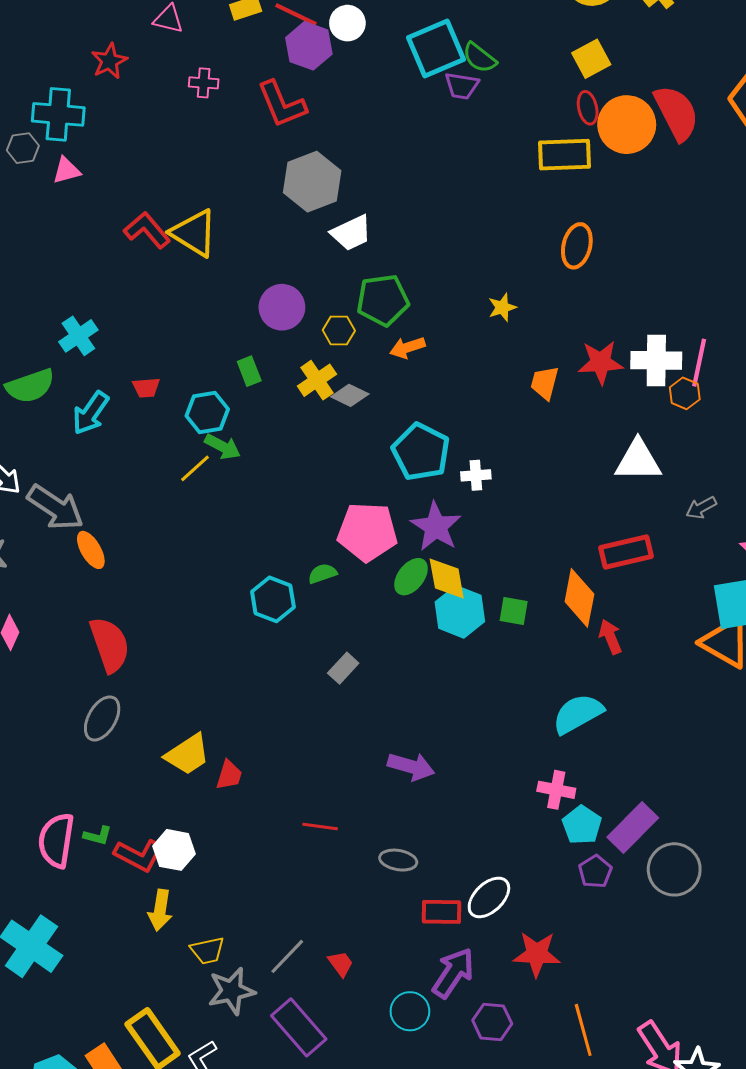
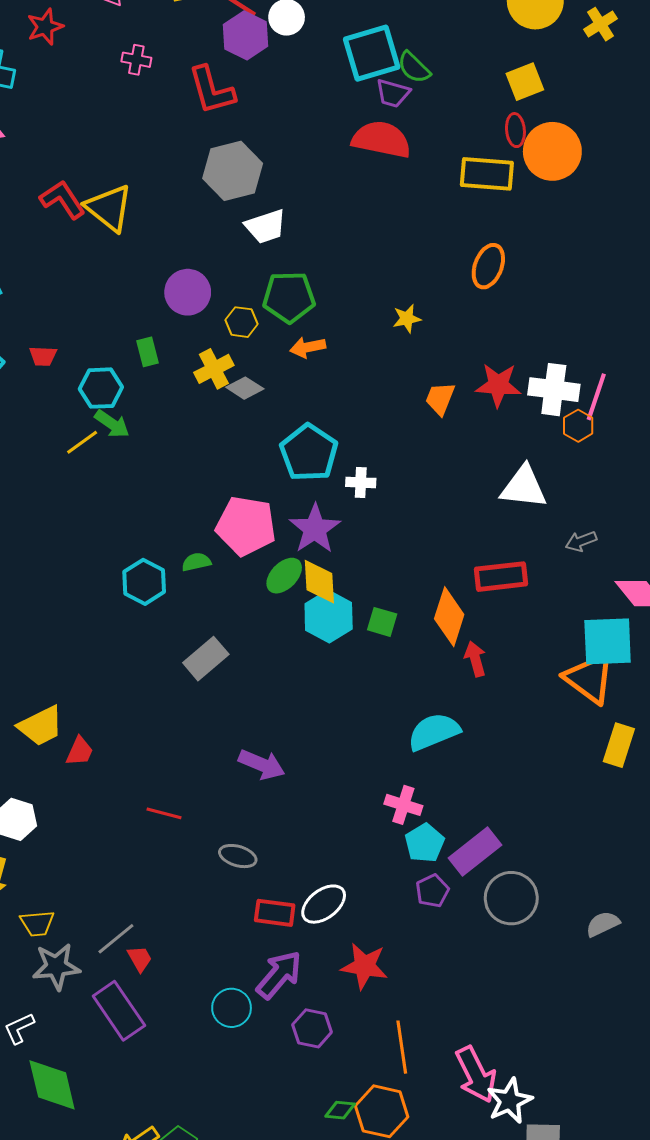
red semicircle: (676, 113) -> (381, 140), moved, turned -58
gray rectangle: (343, 668) -> (206, 659), size x1.4
red trapezoid: (341, 964) -> (140, 959), moved

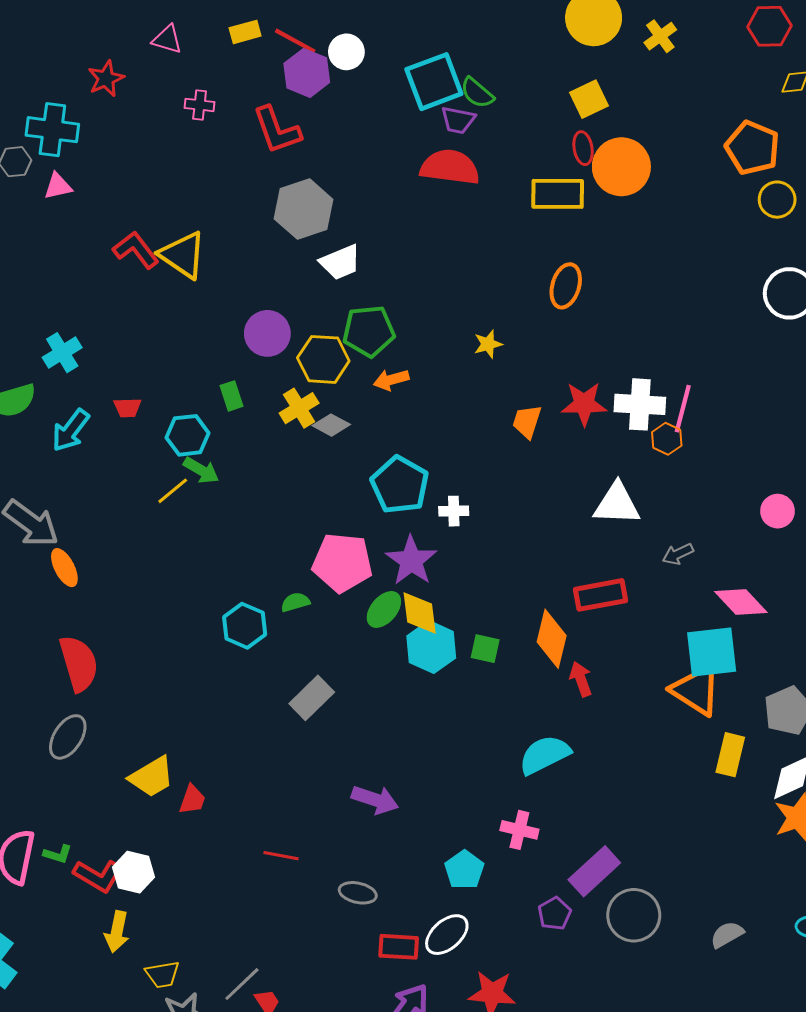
yellow hexagon: (242, 322) -> (323, 359), size x1.6
cyan pentagon: (425, 843) -> (464, 870), moved

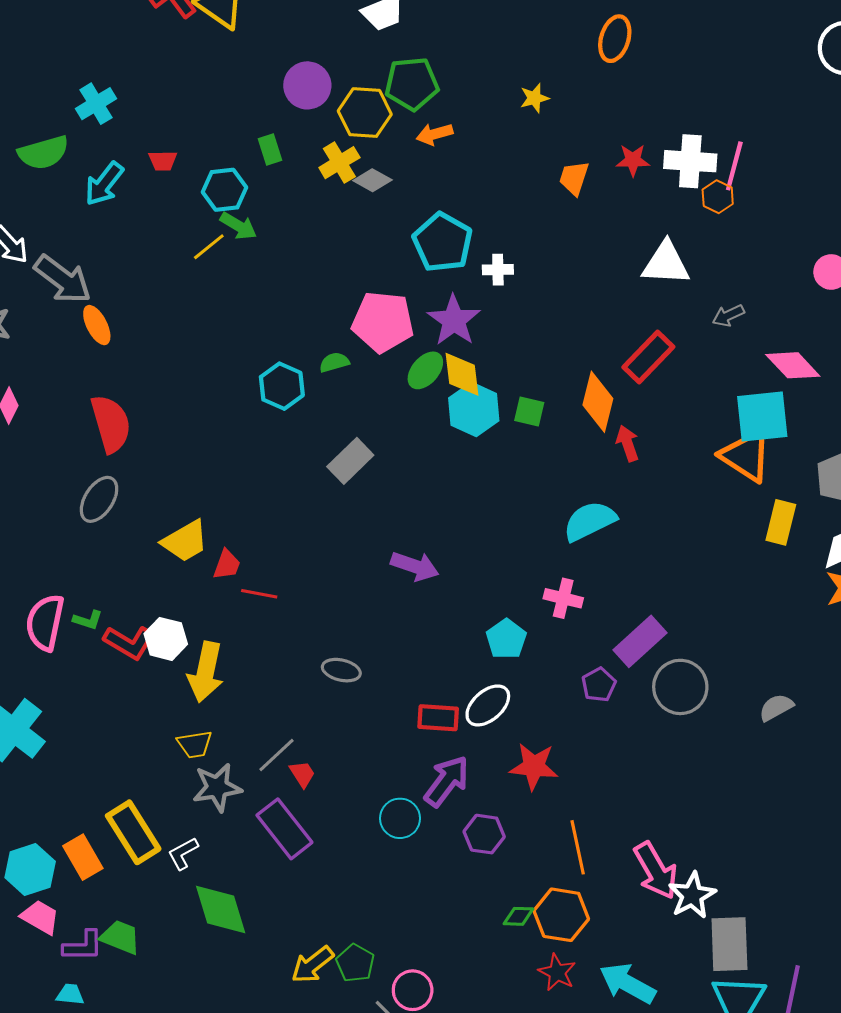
red star: (584, 404) -> (633, 160), size x0.7
red rectangle: (601, 595) -> (648, 357), turned -36
red line: (281, 856) -> (259, 594), moved
gray ellipse: (358, 893) -> (341, 670), moved
yellow arrow: (117, 932) -> (206, 672), moved, size x1.4

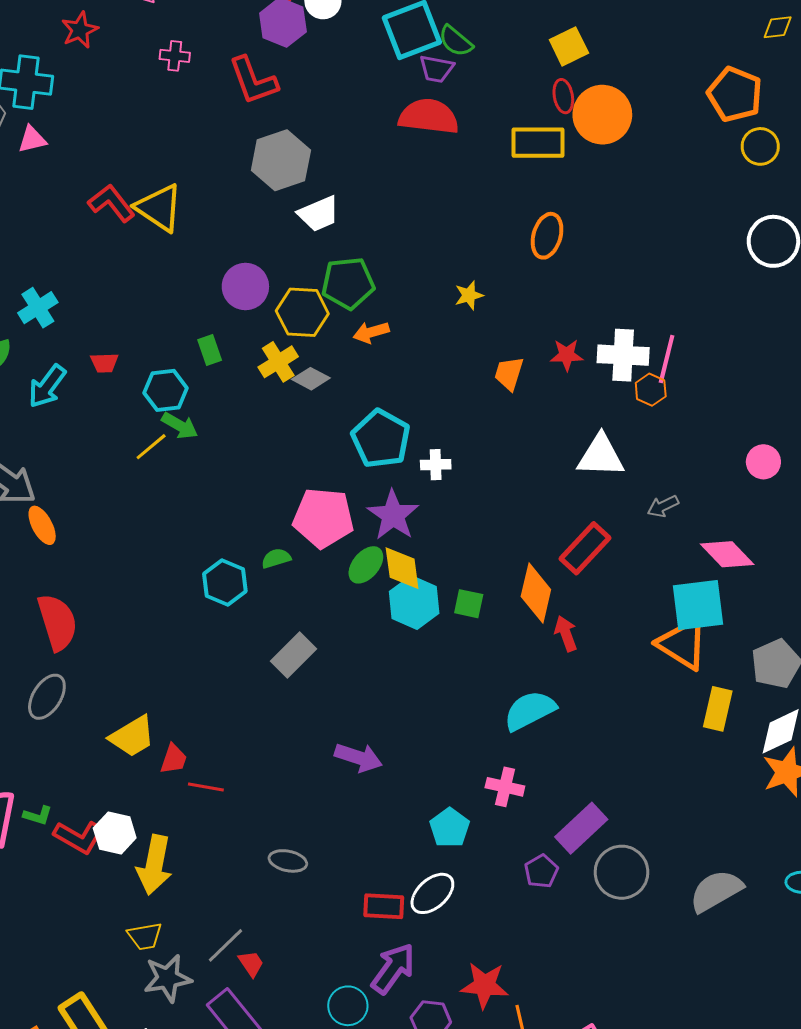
gray semicircle: (776, 707) -> (716, 891), size x1.6
red star: (534, 766) -> (485, 985), moved

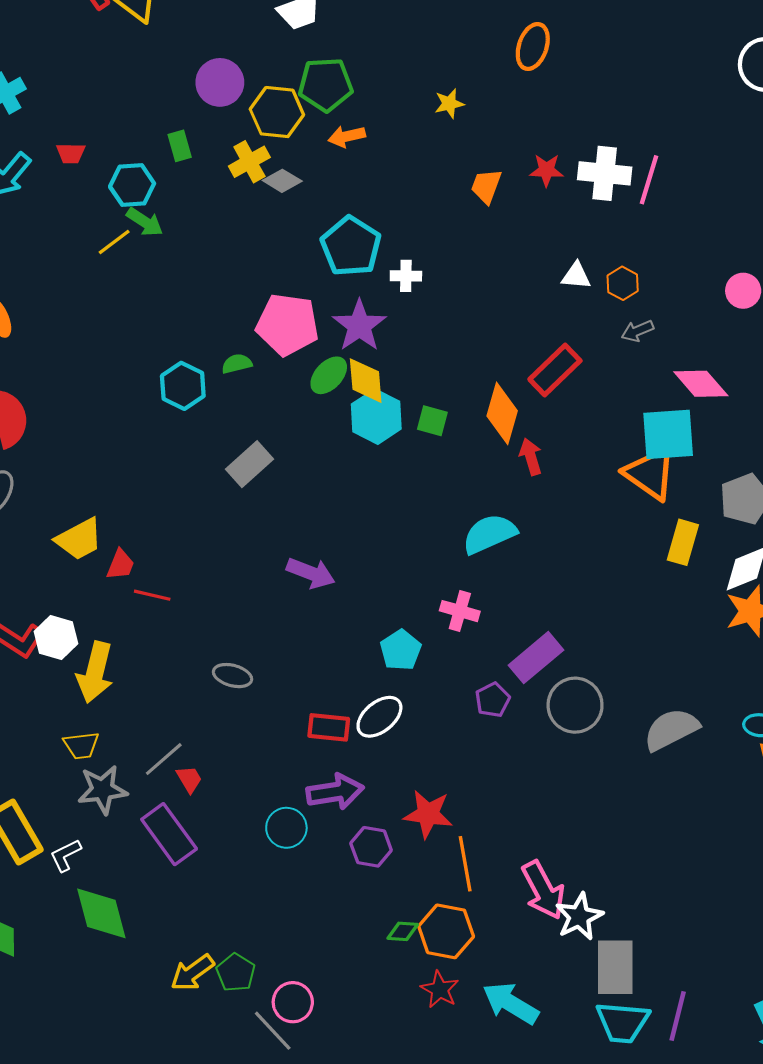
orange hexagon: (651, 390) -> (623, 283), moved
white triangle: (601, 456) -> (576, 276), size x0.6
purple arrow: (393, 968) -> (335, 792), turned 42

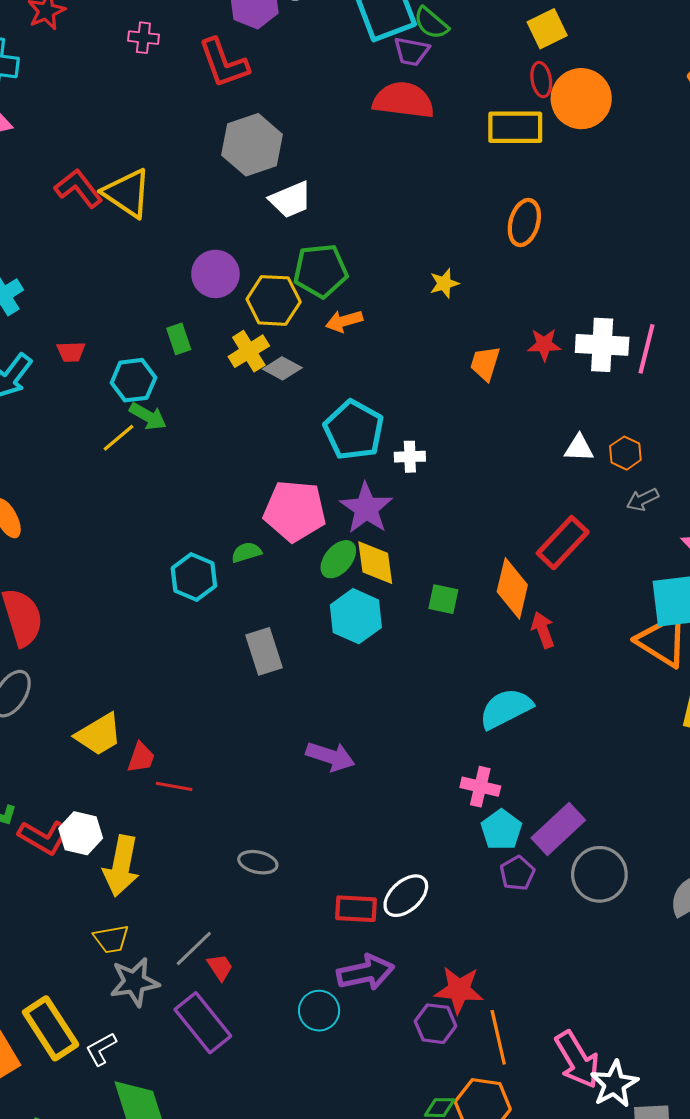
cyan hexagon: (376, 417) -> (356, 616), moved
gray rectangle: (249, 464) -> (264, 651), turned -63
cyan pentagon: (401, 650) -> (501, 830), moved
purple hexagon: (371, 847) -> (435, 1024), moved

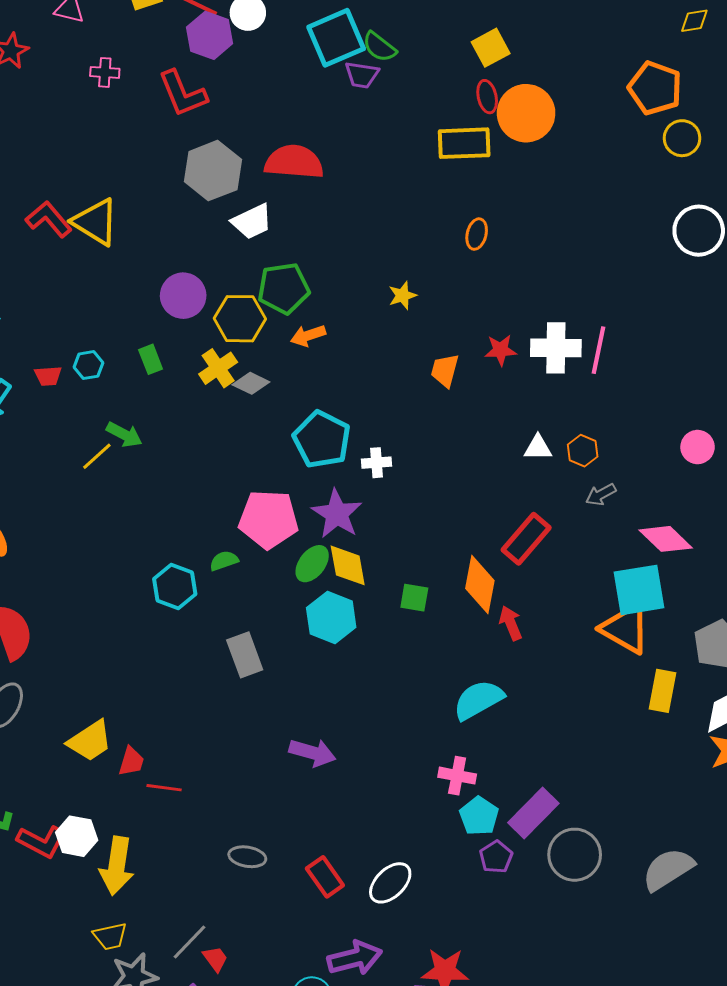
red semicircle: (403, 100) -> (294, 162), moved
orange ellipse: (524, 223) -> (477, 234), size x0.7
cyan hexagon: (133, 380) -> (88, 365), moved, size x0.7
red rectangle: (356, 909) -> (325, 877), moved, turned 54

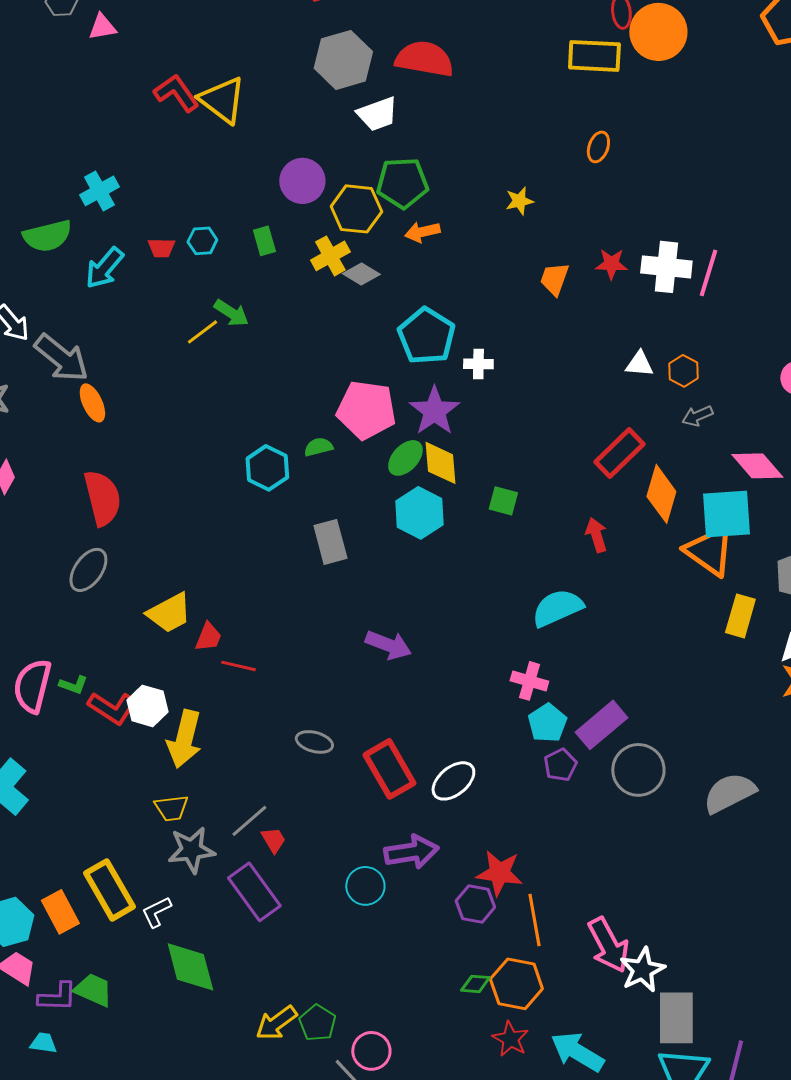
orange diamond: (480, 584) -> (661, 494), moved
red rectangle: (325, 877) -> (389, 769), size x1.4

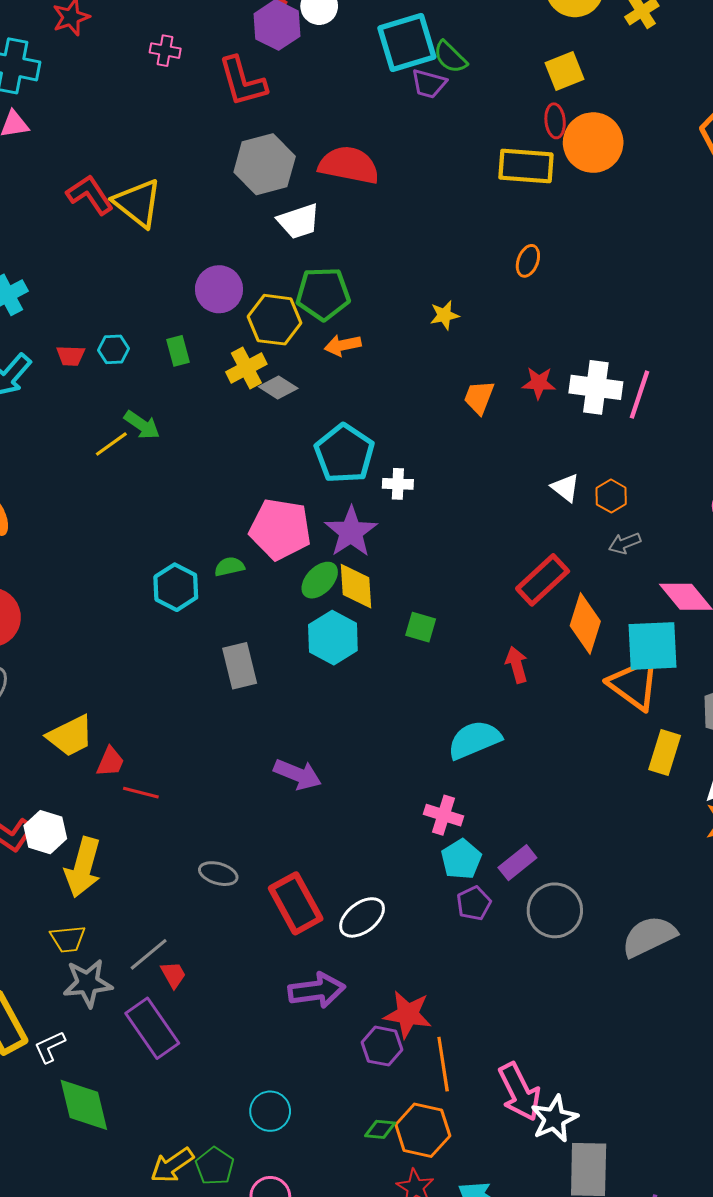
white triangle: (639, 364) -> (565, 488), turned 32
purple rectangle: (601, 725) -> (517, 863), size x0.7
cyan circle: (365, 886) -> (270, 1111), moved

